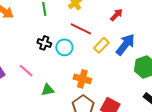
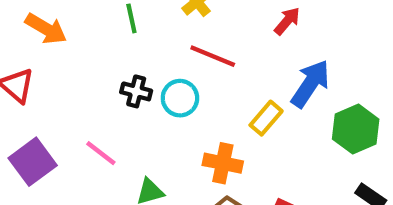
yellow rectangle: (101, 45) -> (266, 118), moved

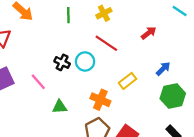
blue arrow: (310, 84) -> (163, 69), moved, size x0.6
black cross: (136, 91) -> (62, 62), moved

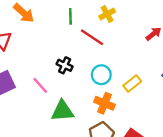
red line: (106, 43) -> (92, 37), moved
cyan circle: (85, 61) -> (101, 75), moved
green triangle: (60, 107) -> (63, 111), size x1.5

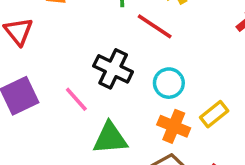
black cross: (65, 65) -> (113, 69), size x1.5
yellow rectangle: (132, 84) -> (214, 114), moved

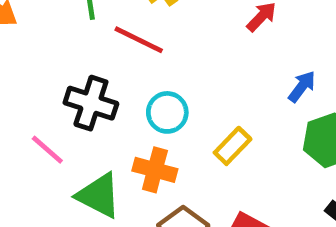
orange cross: (174, 126) -> (155, 170), moved
green triangle: (110, 138) -> (99, 196), turned 39

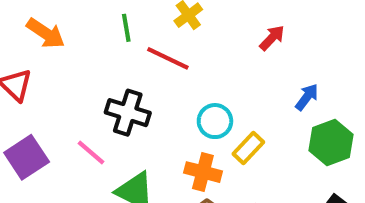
cyan circle: (167, 112) -> (215, 121), moved
orange cross: (155, 170) -> (203, 172), moved

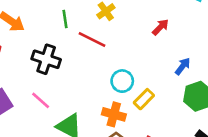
black cross: (128, 113) -> (46, 59), moved

